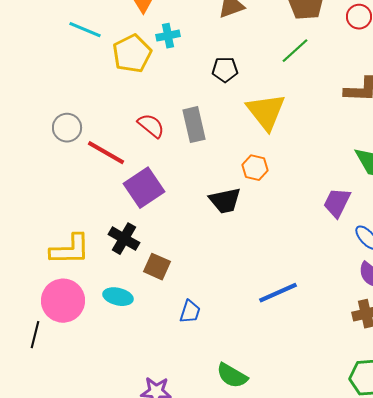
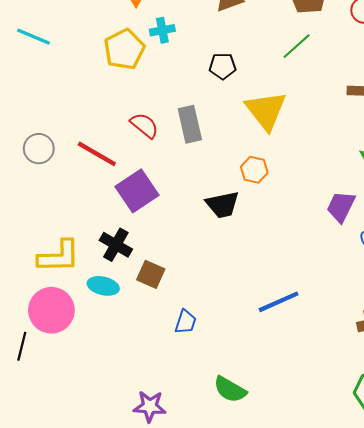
cyan line: (85, 30) -> (33, 37), moved
gray circle: (67, 128) -> (39, 149), moved
cyan ellipse: (118, 297) -> (103, 286), moved

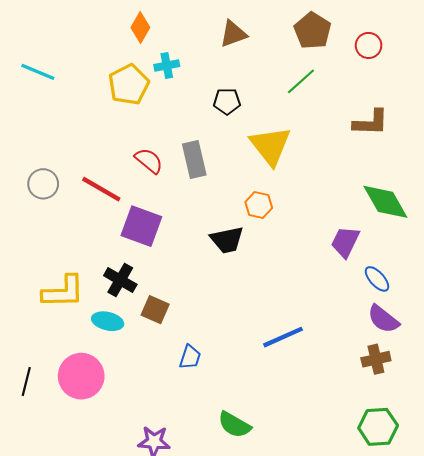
purple square: (137, 191) -> (141, 226), turned -36
pink circle: (51, 310) -> (81, 376), moved

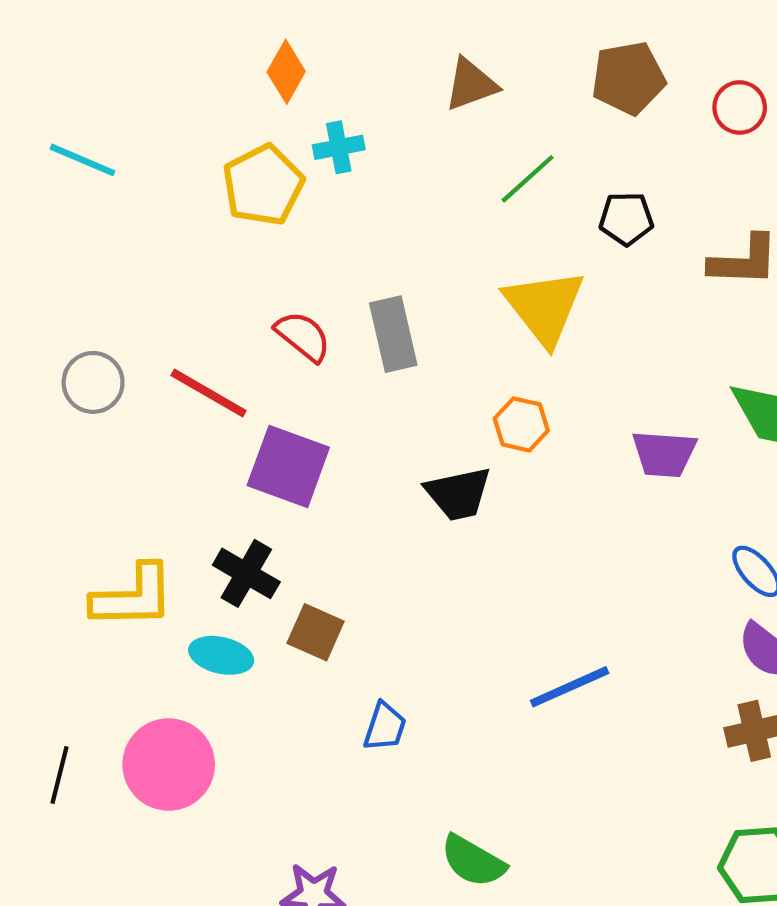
brown pentagon: (313, 31) -> (628, 78), turned 30
green line: (301, 81) -> (528, 179), moved
black pentagon: (227, 101) -> (626, 219), moved
purple trapezoid: (345, 242) -> (664, 454), moved, turned -112

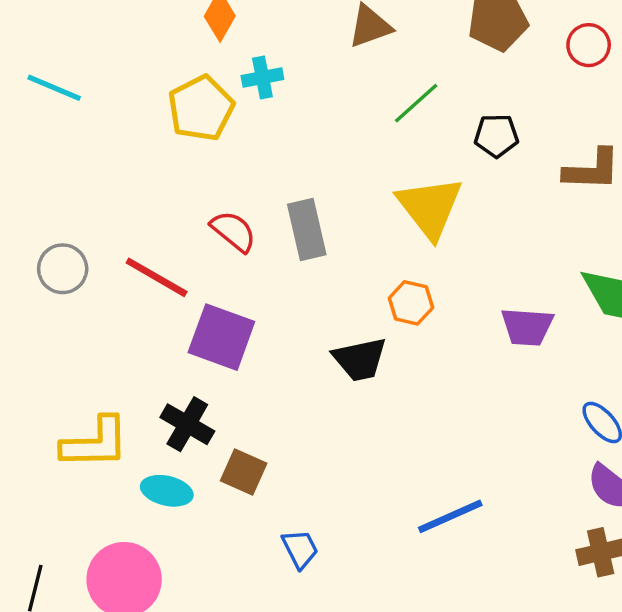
blue trapezoid: (385, 727) -> (300, 549), turned -45

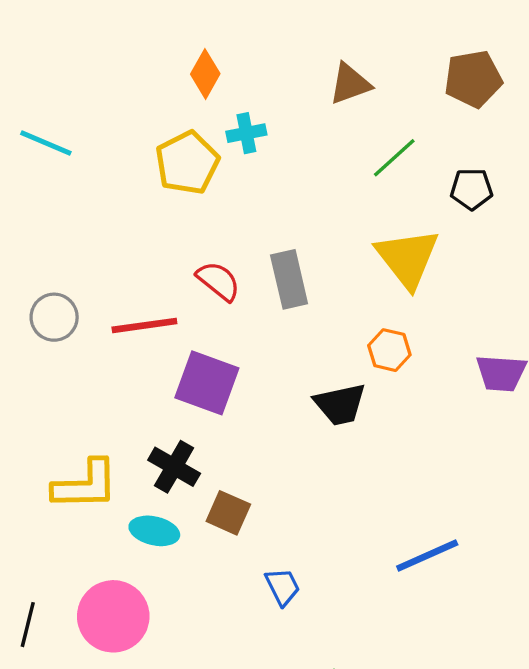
red line: (157, 277) -> (144, 325), turned -38

